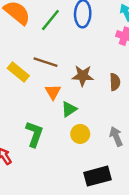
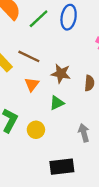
green triangle: (69, 109) -> (57, 103), moved
yellow circle: (80, 134) -> (36, 130), moved

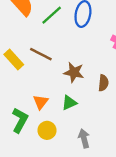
orange triangle: (32, 84) -> (41, 102), moved
gray arrow: (84, 133) -> (84, 138), moved

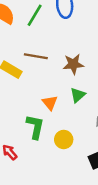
yellow circle: (47, 130) -> (64, 139), moved

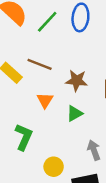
orange triangle: (50, 103) -> (45, 100), moved
yellow circle: (64, 139) -> (54, 167), moved

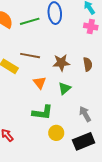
green line: (47, 22) -> (30, 21), turned 42
green L-shape: (24, 137) -> (43, 112), moved, turned 85

